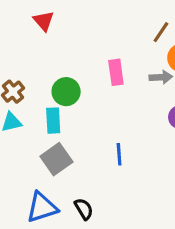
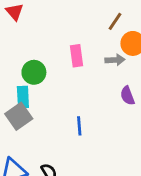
gray square: (56, 159) -> (19, 116), moved

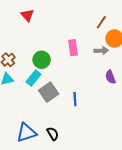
cyan rectangle: (23, 97) -> (33, 78), turned 42
gray square: (19, 116) -> (49, 92), moved

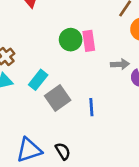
gray arrow: (101, 51) -> (120, 64), moved
green circle: (42, 60) -> (71, 40), moved

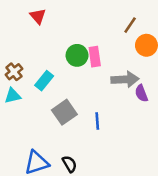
gray arrow: (120, 64) -> (125, 79), size x1.5
cyan rectangle: (38, 80) -> (44, 81), moved

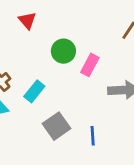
green circle: (77, 55) -> (63, 51), moved
pink rectangle: (95, 57) -> (90, 65), turned 36

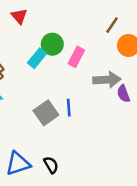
cyan rectangle: (34, 91) -> (37, 58), moved
blue line: (93, 136) -> (69, 108), moved

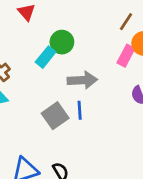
pink rectangle: (76, 57) -> (126, 56), moved
gray arrow: (107, 80) -> (82, 80), moved

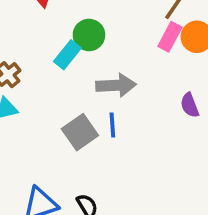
pink rectangle: (126, 56) -> (170, 37), moved

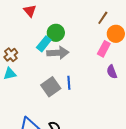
pink rectangle: (170, 37) -> (104, 49), moved
gray arrow: (116, 85) -> (58, 53), moved

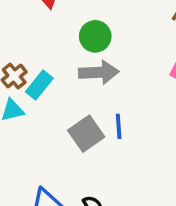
cyan rectangle: (44, 44) -> (39, 85), moved

